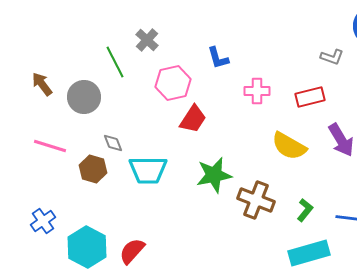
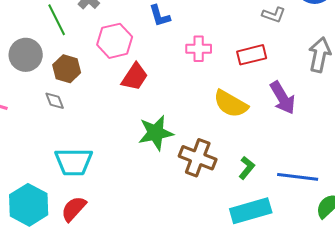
brown hexagon: (93, 169) -> (67, 69), moved
cyan trapezoid: (148, 170) -> (74, 162), moved

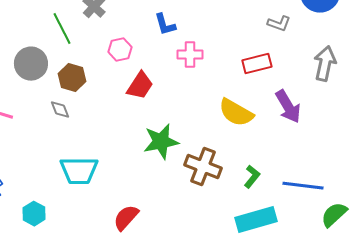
pink hexagon: (115, 41) -> (120, 50), size x0.7
pink cross: (199, 49) -> (190, 55), moved
cyan hexagon: (29, 205) -> (34, 214), size x0.6
red semicircle: (74, 209) -> (126, 218), moved

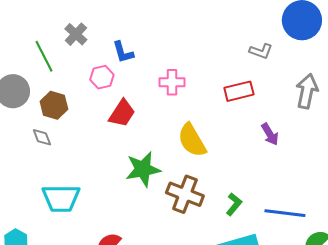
blue L-shape: (165, 25) -> (123, 52), moved
purple arrow: (288, 107) -> (270, 134), size x0.7
yellow semicircle: (236, 113) -> (192, 140), moved, turned 30

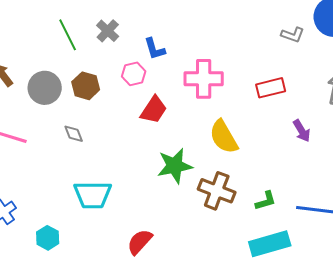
gray L-shape: (261, 51) -> (293, 35), moved
green line: (44, 56) -> (68, 35), moved
pink cross: (172, 82) -> (204, 79), size x1.5
brown hexagon: (54, 105) -> (86, 86), moved
green L-shape: (234, 204) -> (266, 201), turned 35

